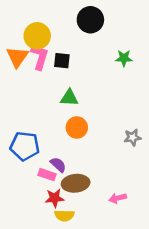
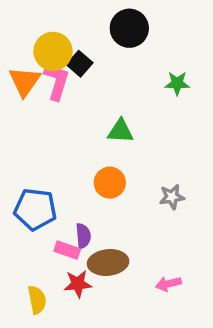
black square: (62, 61) -> (80, 64), moved, turned 35
green triangle: (69, 98) -> (120, 131), moved
gray star: (133, 137) -> (172, 197), moved
purple semicircle: (58, 165) -> (83, 236), turned 42
yellow semicircle: (64, 215) -> (37, 300), moved, turned -102

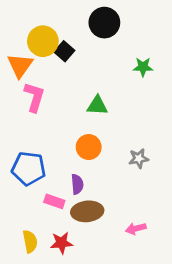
pink L-shape: (57, 81) -> (34, 97), moved
purple semicircle: (83, 236) -> (77, 184), moved
red star: (78, 284) -> (61, 243), moved

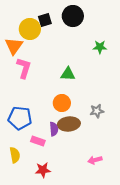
black square: (64, 51) -> (45, 20), moved, turned 32
brown ellipse: (87, 211) -> (69, 124), moved
yellow semicircle: (30, 241) -> (15, 155), moved

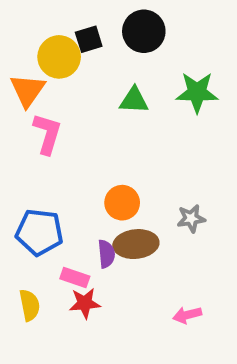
green star: (100, 47) -> (197, 92), size x1.5
green triangle: (68, 74) -> (134, 100), moved
red star: (43, 170) -> (85, 303), moved

